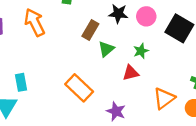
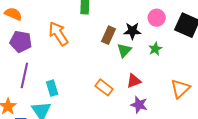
black star: (118, 14) -> (132, 31), moved
red triangle: (131, 73) -> (134, 81), moved
orange rectangle: (79, 88) -> (104, 87), size x0.7

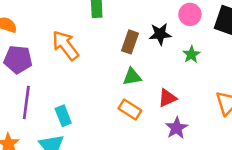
green triangle: (124, 50) -> (132, 77), moved, turned 42
purple star: (139, 105) -> (177, 128), turned 30

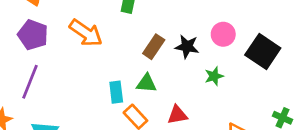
orange arrow: (65, 45) -> (86, 33), turned 148
cyan rectangle: (63, 116) -> (116, 92), moved

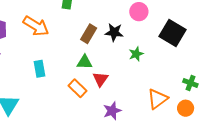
pink circle: (223, 34) -> (139, 12), moved
cyan rectangle: (116, 92) -> (40, 69), moved
red triangle: (177, 115) -> (100, 79), moved, turned -42

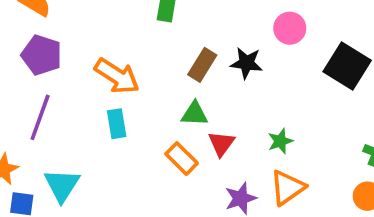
orange arrow: (36, 26) -> (117, 76), moved
green star: (136, 54) -> (280, 141), moved
orange triangle: (158, 99) -> (287, 188), moved

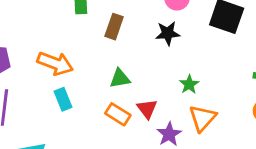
black star: (246, 63) -> (168, 33), moved
brown rectangle: (202, 65) -> (114, 27), moved
red triangle: (221, 144) -> (147, 109), moved

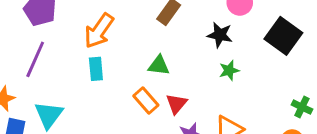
orange arrow: (55, 63) -> (99, 31), turned 88
green star: (189, 84) -> (229, 70), moved

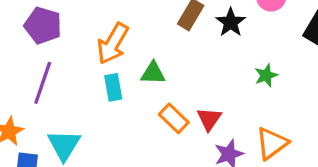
black star: (220, 35) -> (231, 22), moved, turned 30
green triangle: (159, 65) -> (153, 73), moved

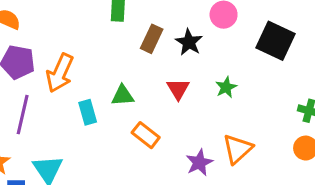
orange arrow: (113, 43) -> (60, 73), moved
red triangle: (209, 119) -> (178, 89), moved

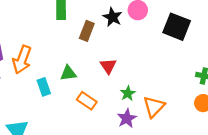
black star: (189, 42) -> (113, 17), moved
green star: (226, 87) -> (128, 93), moved

